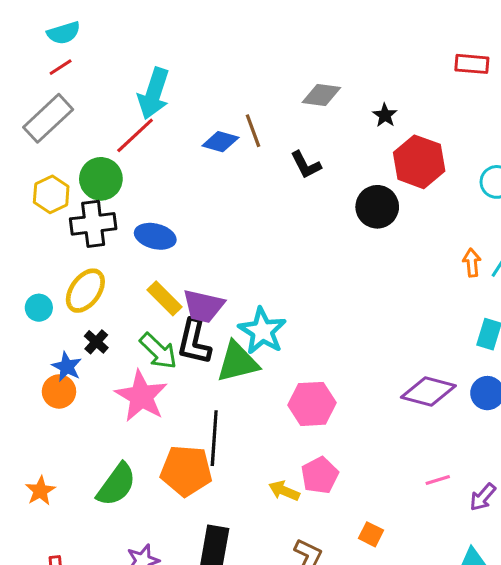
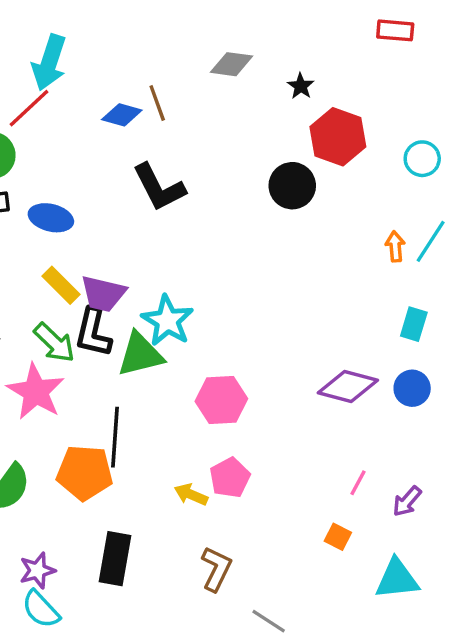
black L-shape: (306, 165) -> (159, 187), moved, size x1.6
pink line: (438, 480) -> (358, 483), turned -45
orange square: (371, 534) -> (338, 537), moved

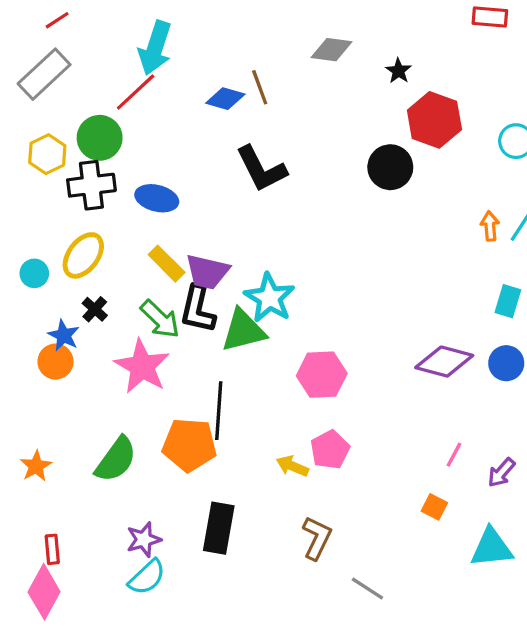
cyan semicircle: (41, 609) -> (147, 577), turned -90

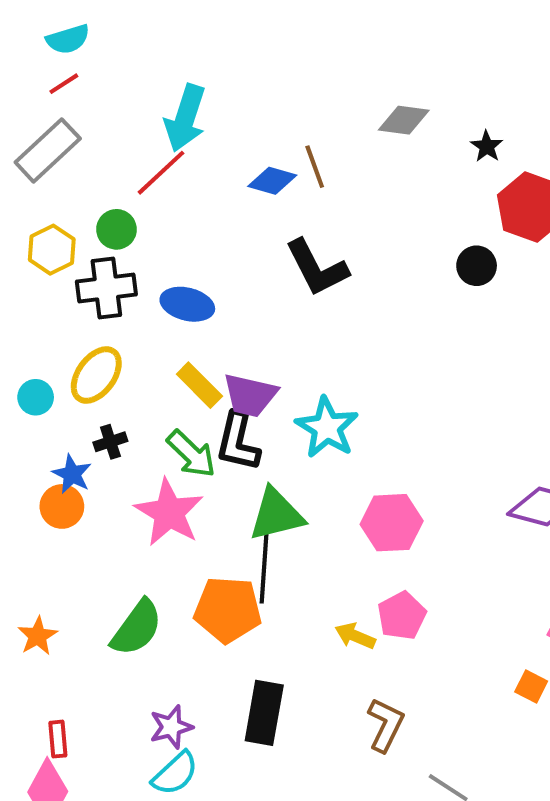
green circle: (100, 138) -> (116, 229), size x0.7
black circle: (390, 167) -> (477, 266), size x0.7
black cross: (95, 309) -> (110, 442), turned 30
green triangle: (243, 331) -> (276, 515), moved

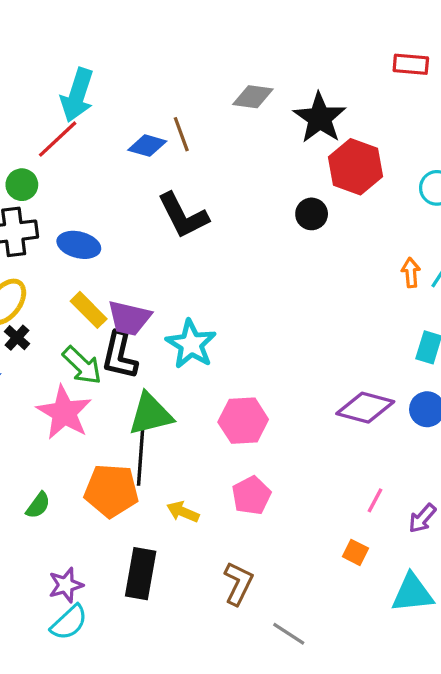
black star: (487, 146) -> (320, 118), size x2.0
black cross: (110, 442) -> (17, 338), moved, turned -30
green semicircle: (137, 628) -> (38, 505), size x0.6
yellow arrow: (355, 636) -> (183, 512), moved

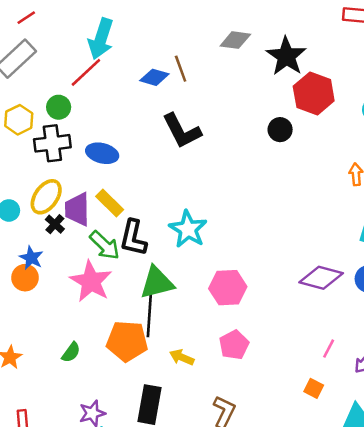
purple trapezoid: (129, 318) -> (77, 209), moved, turned 76

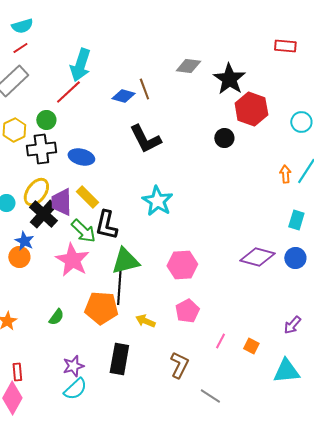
black cross: (55, 224) -> (43, 214), size x1.8
cyan star: (188, 229) -> (157, 201), moved
pink line: (329, 349) -> (220, 341), moved

